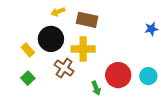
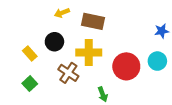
black circle: (51, 39) -> (54, 42), size x0.7
red circle: (118, 75) -> (126, 66), moved
cyan circle: (148, 76) -> (157, 61), moved

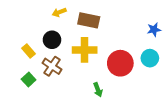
brown cross: (68, 73) -> (52, 66), moved

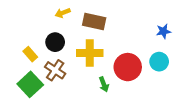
green square: (29, 80) -> (30, 84), size x1.6
green arrow: (98, 90) -> (104, 84), moved

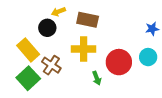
black circle: (55, 42) -> (47, 28), moved
yellow rectangle: (30, 54) -> (28, 50), size x1.6

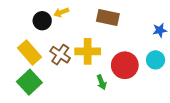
brown rectangle: (88, 20) -> (108, 18), moved
black circle: (47, 28) -> (42, 21), moved
brown cross: (51, 65) -> (60, 55), moved

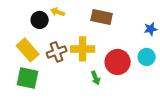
yellow arrow: (61, 12) -> (58, 12), turned 40
brown cross: (60, 55) -> (57, 52), turned 36
green square: (29, 82) -> (28, 78), turned -35

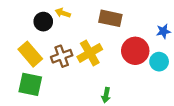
yellow cross: (83, 49) -> (90, 53), turned -30
red circle: (118, 62) -> (135, 51), moved
green arrow: (96, 78) -> (106, 95), moved, turned 32

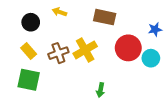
black circle: (43, 22) -> (31, 22), moved
yellow rectangle: (30, 54) -> (29, 51), size x0.7

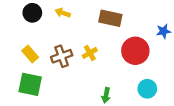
black circle: (31, 22) -> (32, 13), moved
yellow cross: (85, 50) -> (90, 53), size x0.6
cyan circle: (151, 58) -> (147, 89), moved

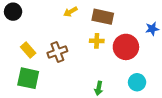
black circle: (32, 13) -> (13, 12), moved
yellow arrow: (63, 13) -> (70, 12), moved, turned -48
yellow cross: (90, 53) -> (97, 41), moved, turned 32

